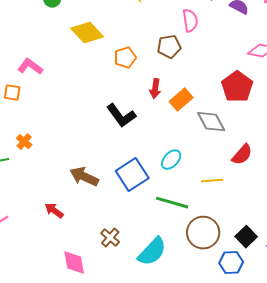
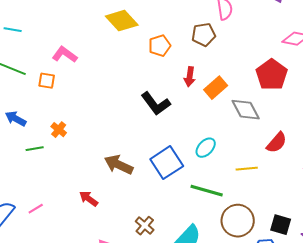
black square: (246, 237) -> (281, 225), turned -30

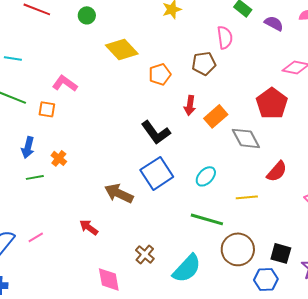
blue arrow: (16, 119) -> (28, 147), moved, turned -105
blue square: (167, 163) -> (157, 173), moved

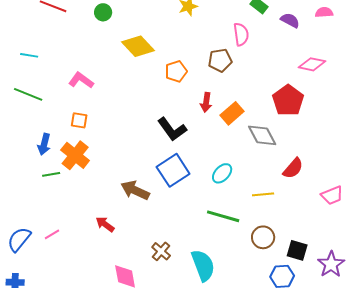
orange square: (47, 109) -> (79, 120), moved
orange cross: (59, 158) -> (75, 155), size x1.8
brown circle: (238, 249) -> (263, 237), moved, size x0.7
cyan semicircle: (187, 268) -> (203, 265), turned -64

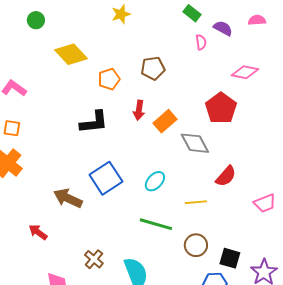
pink semicircle: (241, 34) -> (201, 42), moved, size x0.7
black L-shape: (172, 129) -> (94, 122), moved, turned -60

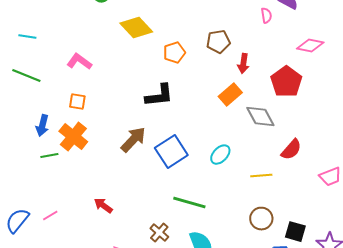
red arrow: (139, 110) -> (243, 64), moved
brown arrow: (68, 198) -> (133, 140), moved, turned 108
green line: (156, 224) -> (189, 203), moved

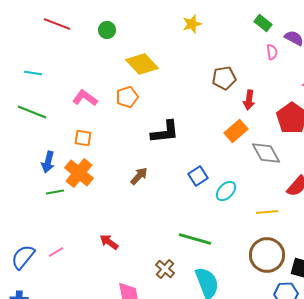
orange pentagon: (174, 53) -> (127, 97), moved
brown arrow: (133, 140) -> (139, 176), size x0.7
blue square: (171, 152) -> (198, 176), moved, size x0.6
brown circle: (261, 219) -> (267, 255), size x1.5

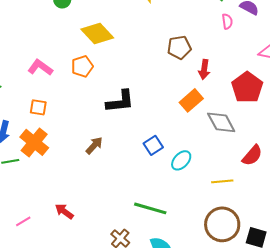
pink line: (56, 252) -> (23, 221), moved

